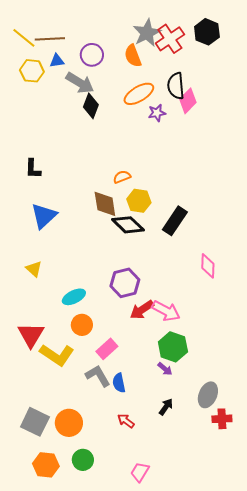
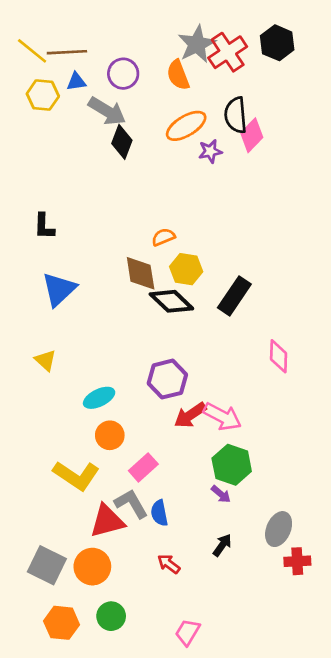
red triangle: (31, 335) -> (107, 521), moved, turned 44

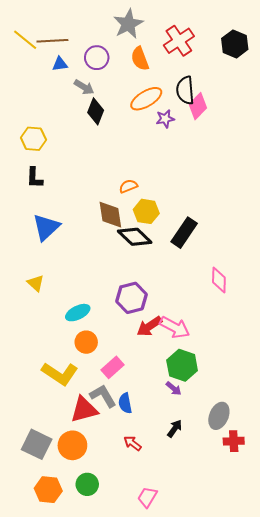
black hexagon: (277, 43) -> (235, 44), moved
gray star: (197, 44) -> (128, 24), moved
yellow hexagon: (43, 95) -> (33, 139), moved
gray arrow: (107, 111) -> (84, 87), size x0.7

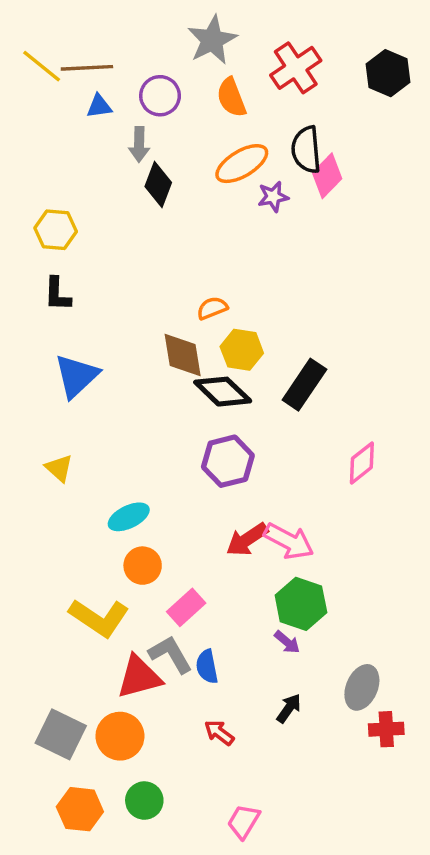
gray arrow: (84, 87) -> (139, 144), turned 60
pink diamond: (219, 280) -> (362, 463), turned 50
purple hexagon: (131, 298) -> (228, 461), moved

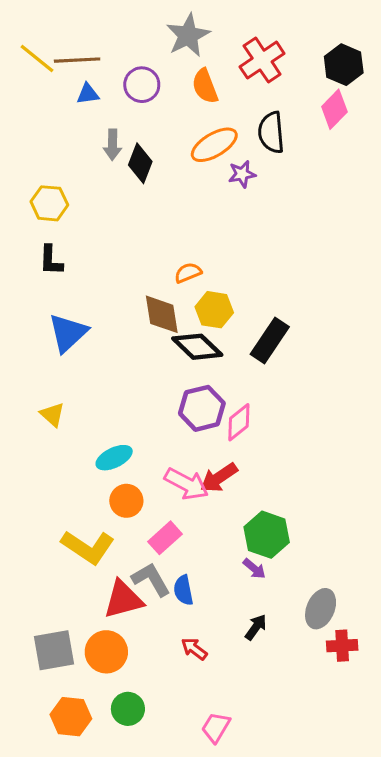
gray arrow: (139, 144) -> (113, 145), moved
pink diamond: (327, 176) -> (334, 109), moved
pink diamond: (362, 463) -> (239, 422), moved
pink arrow: (289, 541) -> (186, 484), moved
gray square: (61, 734) -> (54, 650), turned -36

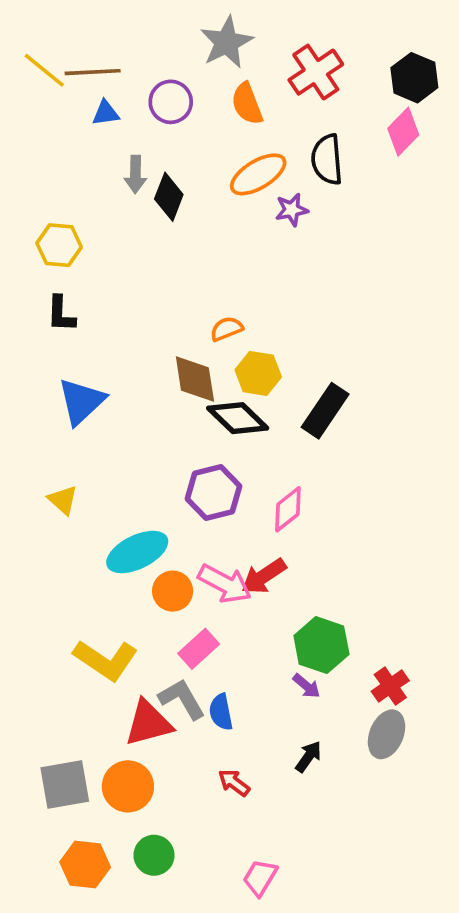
purple hexagon: (202, 408) -> (214, 492), moved
cyan ellipse: (114, 458) -> (137, 552), size x1.4
orange circle: (126, 501) -> (173, 591), moved
red cross: (342, 646) -> (390, 686), moved, turned -32

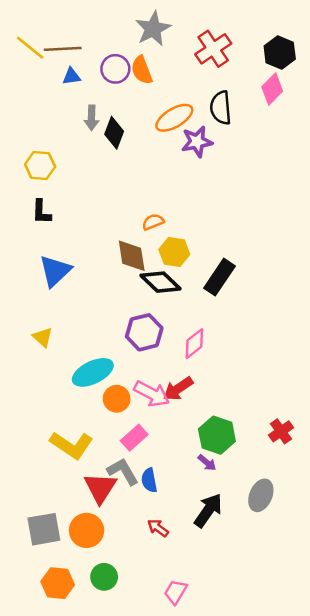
orange semicircle: (247, 104) -> (142, 70), moved
purple star: (292, 210) -> (197, 142), size x1.4
red cross: (390, 686) -> (281, 431), moved
red triangle: (148, 723) -> (100, 488), turned -42
black arrow: (308, 757) -> (208, 510), size x1.6

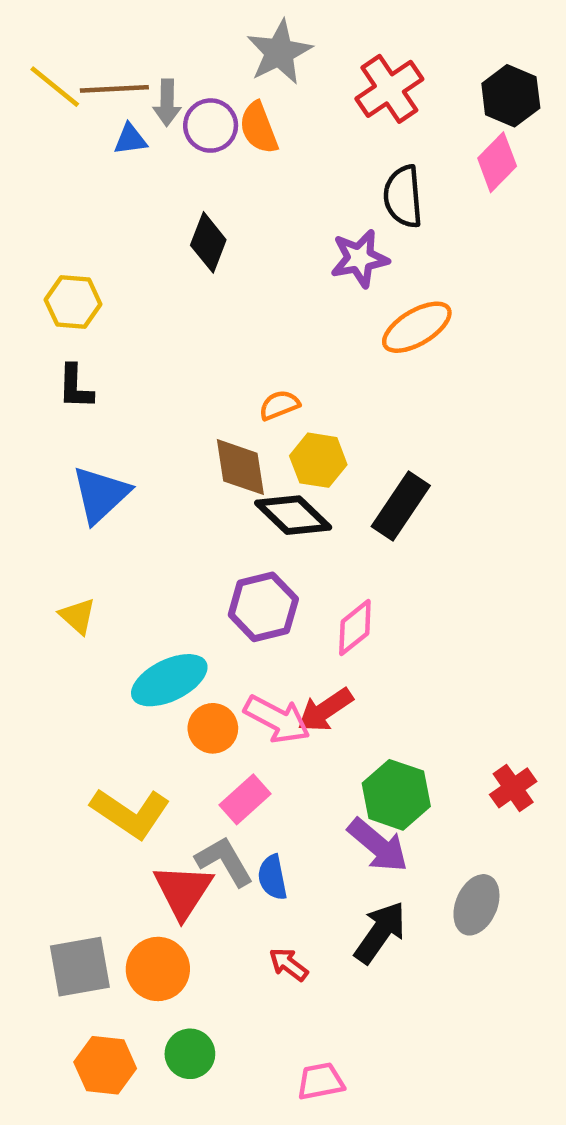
gray arrow: (92, 118) -> (167, 103), moved
orange ellipse: (174, 118) -> (417, 327), moved
purple arrow: (207, 463) -> (378, 845), size x1.8
pink trapezoid: (176, 592) -> (321, 1081), turned 48

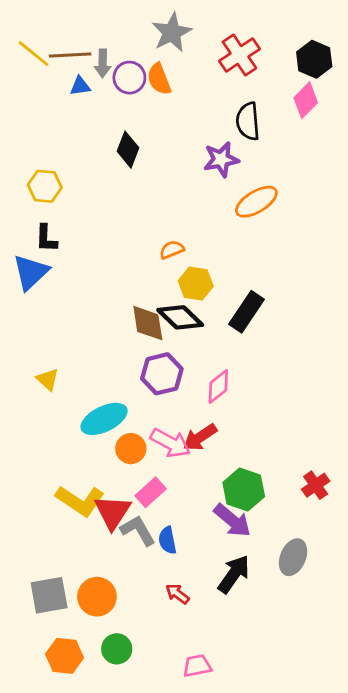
brown diamond: (240, 467) -> (148, 323), moved
blue triangle: (101, 495) -> (31, 272), moved
red triangle: (183, 891) -> (112, 512), moved

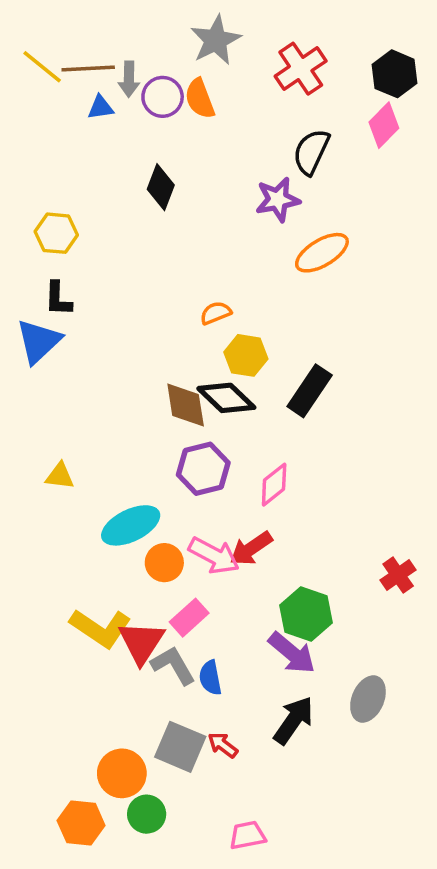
black semicircle: (248, 121) -> (311, 152), turned 30
yellow triangle: (48, 379) -> (60, 476), turned -35
red cross: (316, 485) -> (398, 575), moved
gray square: (49, 595) -> (180, 747), moved, turned 33
orange circle: (97, 597) -> (122, 773), moved

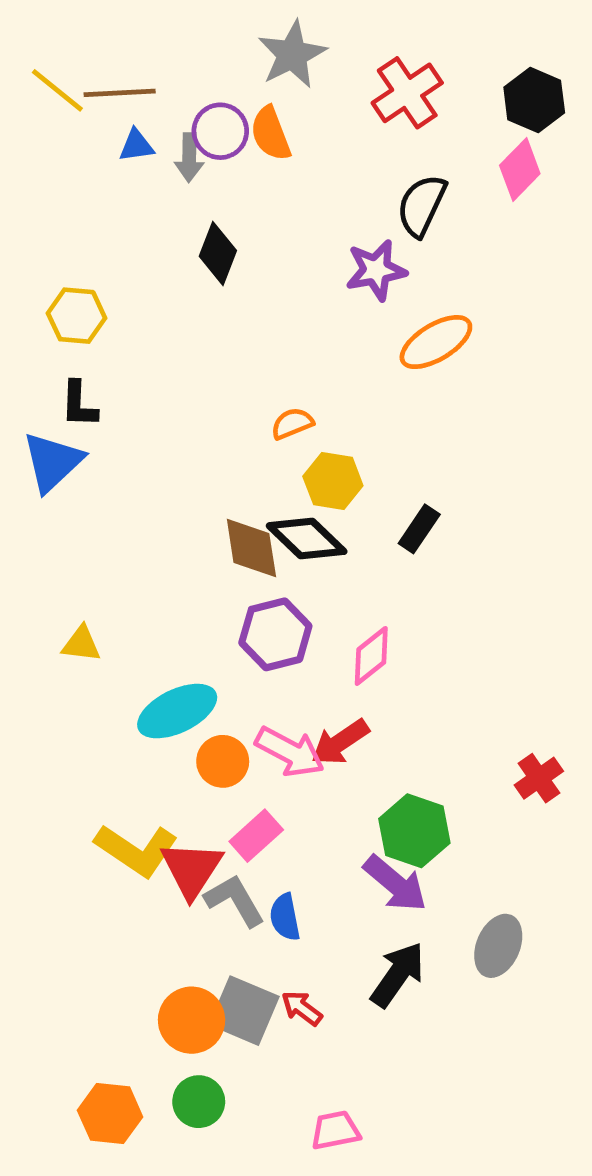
gray arrow: (129, 79) -> (189, 158), moved
black rectangle: (310, 391) -> (419, 529), size x0.7
orange circle: (122, 773) -> (192, 1020), moved

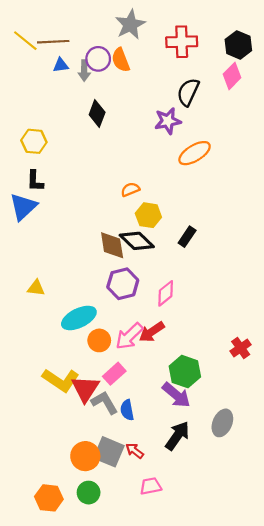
red cross: (407, 93) -> (182, 42), turned 32
pink arrow: (290, 752) -> (129, 336), turned 108
pink trapezoid: (335, 1130) -> (151, 486), moved

